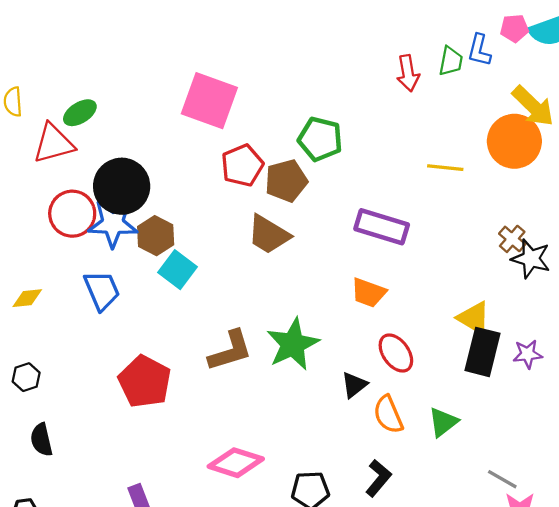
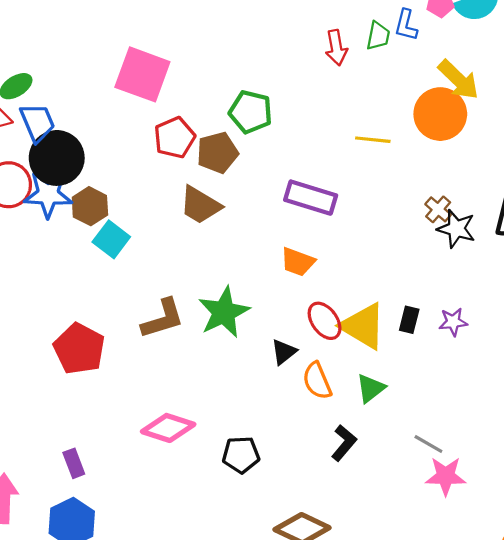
blue trapezoid: (102, 290) -> (37, 123), moved
yellow triangle: (474, 318) -> (363, 326), moved, size x1.4
black rectangle: (483, 352) -> (409, 320), size x0.6
black L-shape: (378, 478) -> (344, 443), moved

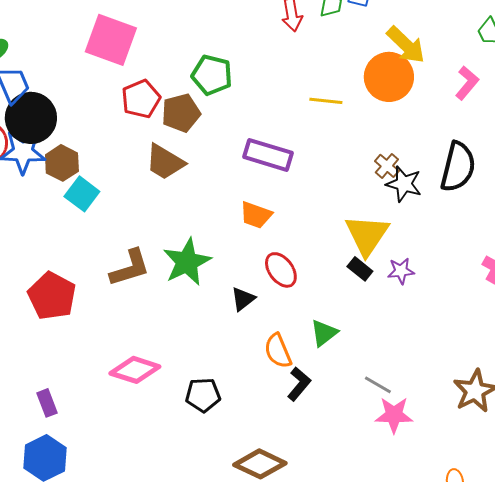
black rectangle: (409, 320) -> (360, 269), turned -65
yellow triangle: (363, 326) -> (367, 235), moved, turned 33
orange semicircle: (317, 381) -> (278, 351), moved

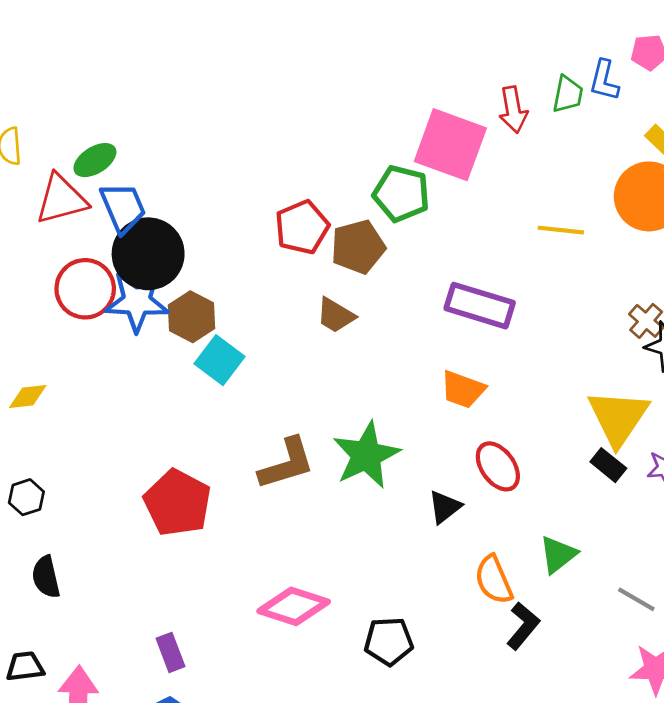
pink square: (111, 40) -> (450, 145), moved
brown trapezoid: (165, 162) -> (336, 315), size x0.7
gray line: (378, 385) -> (636, 599), moved

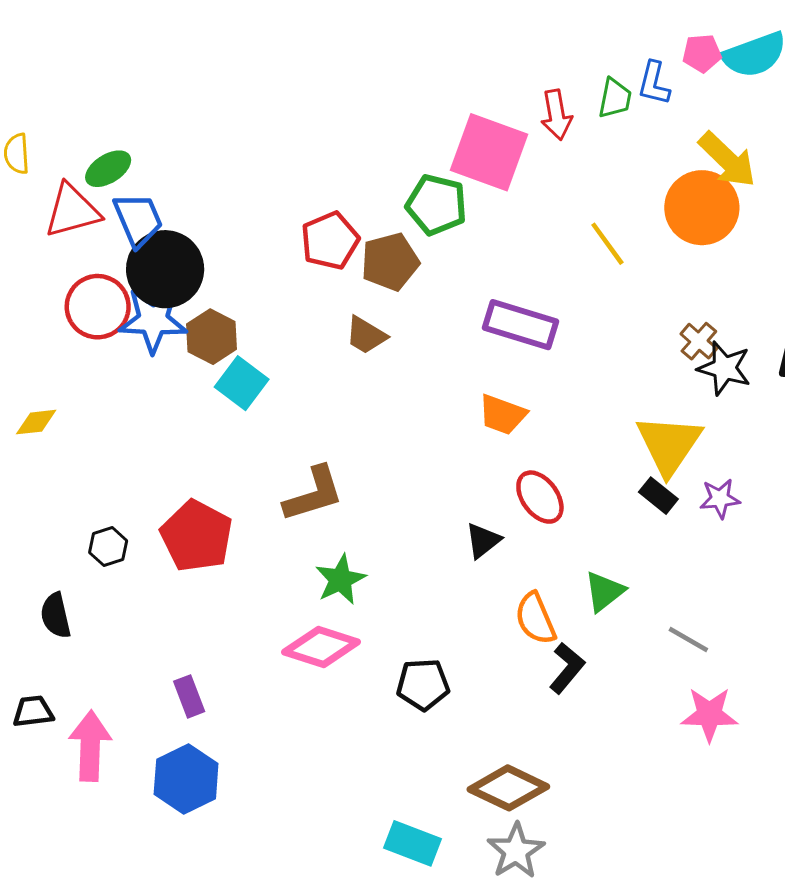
yellow line: (561, 230) -> (607, 244), turned 48
green star: (366, 455) -> (341, 580), moved, size x0.7
black hexagon: (26, 497) -> (108, 547), moved

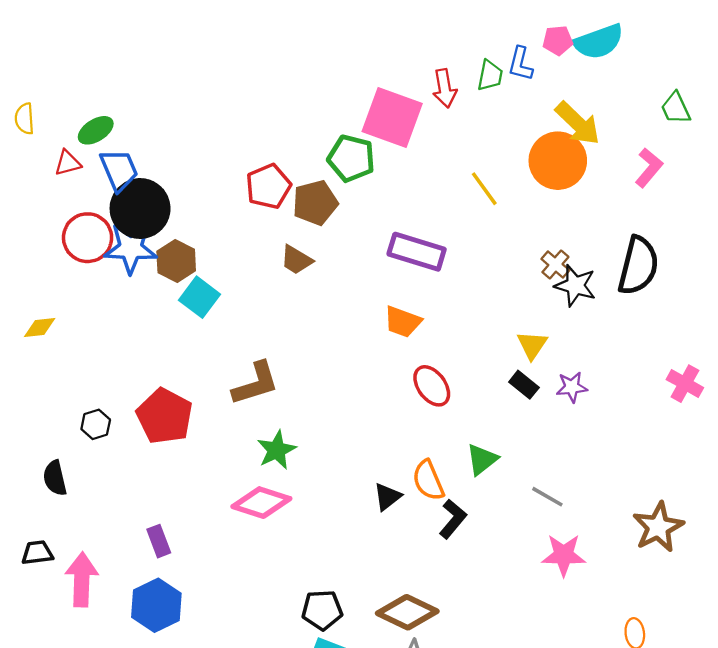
red triangle: (72, 211) -> (68, 163), size x0.6
yellow triangle: (669, 445) -> (532, 345), size x0.6
black triangle: (483, 541) -> (387, 497), moved
black pentagon: (423, 684) -> (322, 610), moved

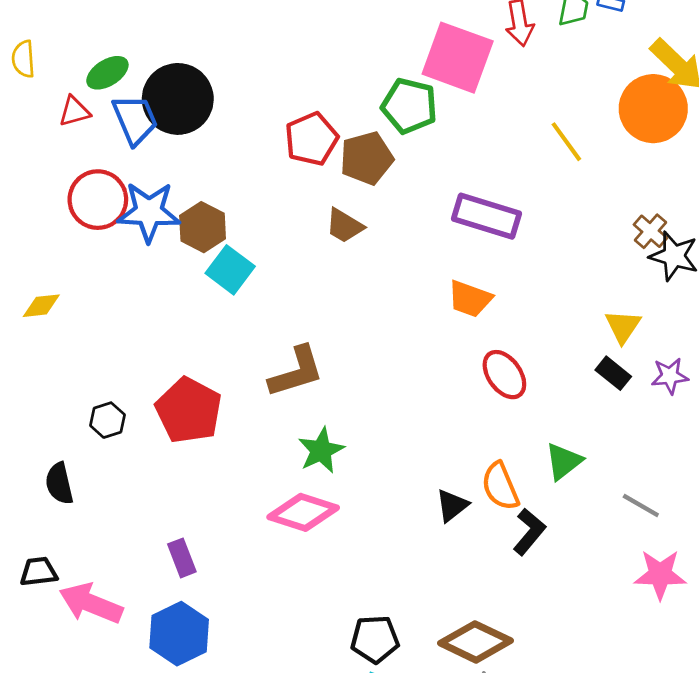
black circle: (140, 209) -> (178, 99), moved
pink arrow: (82, 580) -> (91, 603), turned -70

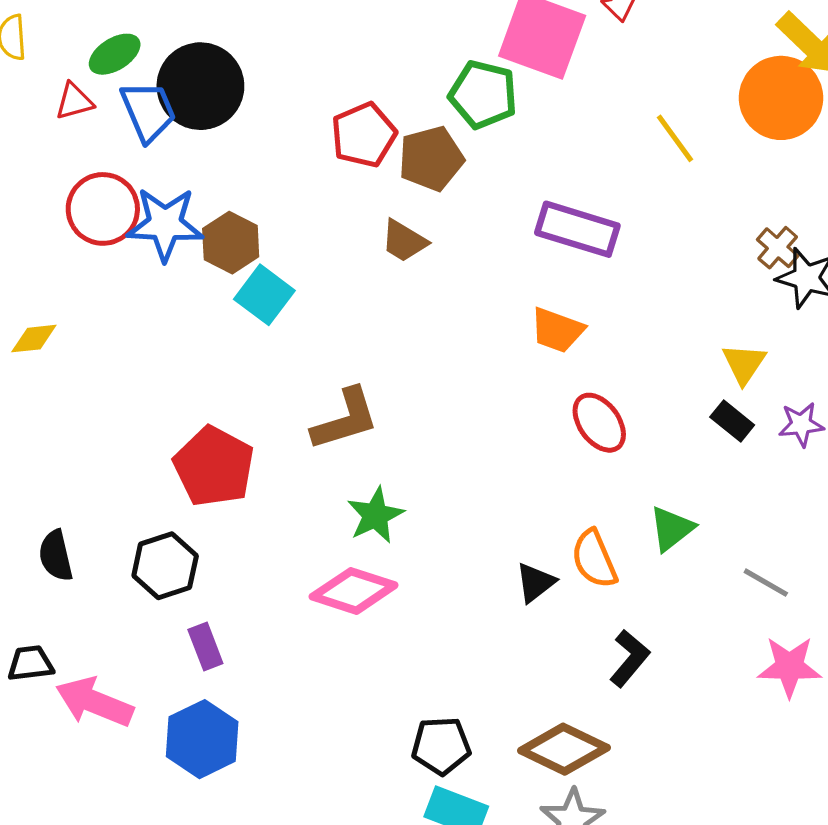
black hexagon: (107, 420) -> (165, 566), moved, size x1.5
black L-shape: (529, 532) -> (630, 658), moved

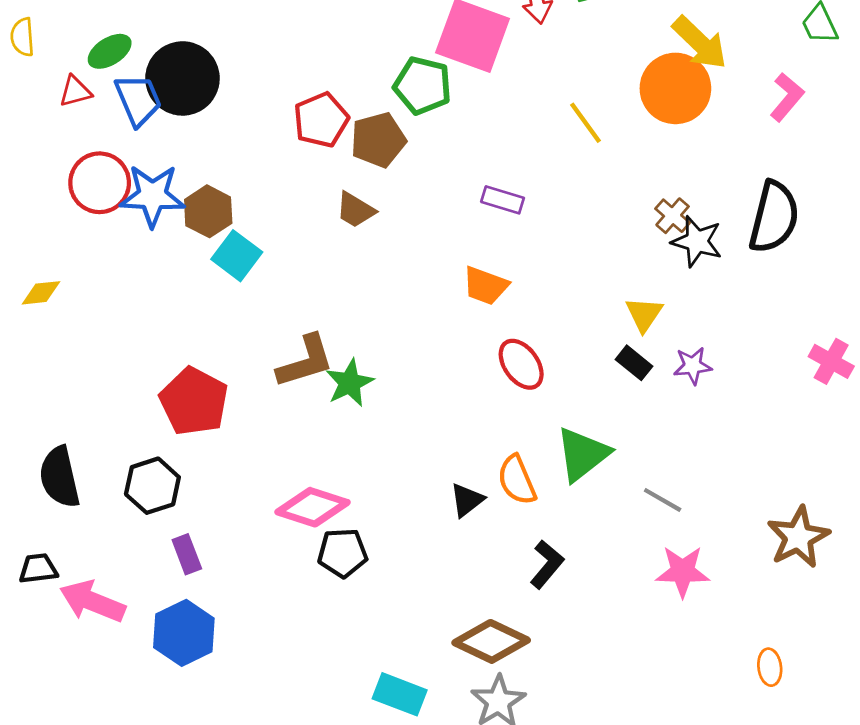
purple rectangle: (577, 229) -> (503, 200), size x0.6
green star: (375, 515) -> (350, 383), moved
green triangle: (672, 529) -> (583, 454), size x1.4
black semicircle: (56, 556) -> (60, 477), size x1.4
black pentagon: (441, 746) -> (343, 553), moved

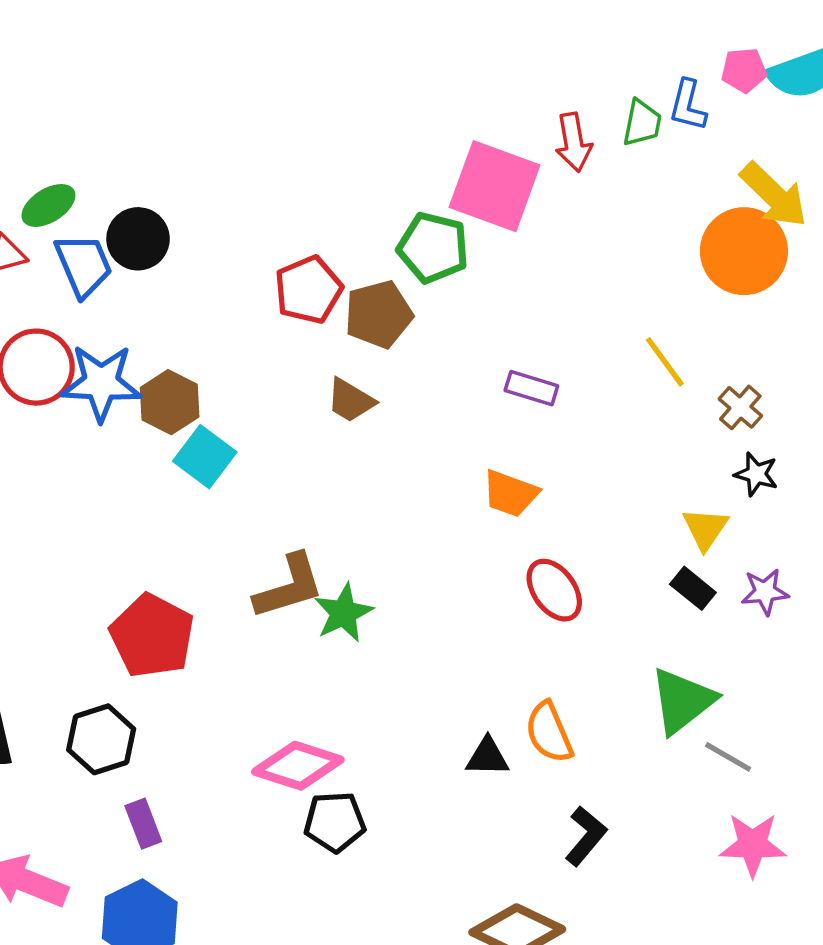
black circle: (182, 78) -> (138, 239), size x0.7
yellow line: (585, 123) -> (665, 362), moved
black star: (697, 241) -> (756, 474), moved, size x0.7
green triangle: (583, 454) -> (682, 701), moved
black triangle: (467, 500) -> (488, 757), turned 39

